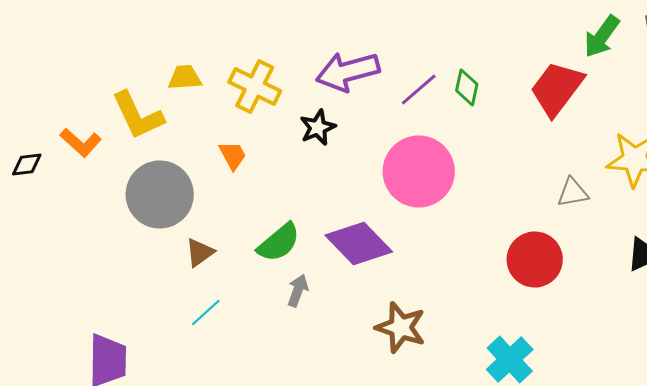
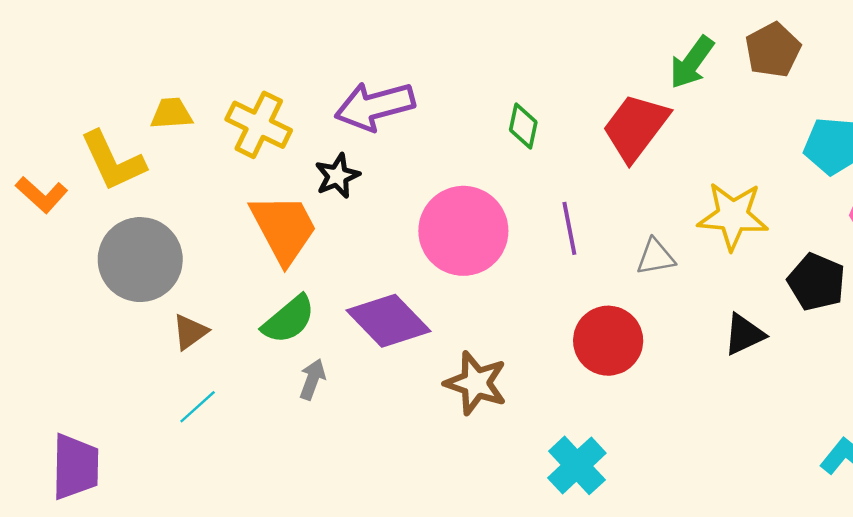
purple line: (419, 89) -> (569, 228), moved, turned -60
orange trapezoid: (233, 155) -> (284, 228), moved, size x2.0
brown star: (401, 327) -> (476, 383), moved

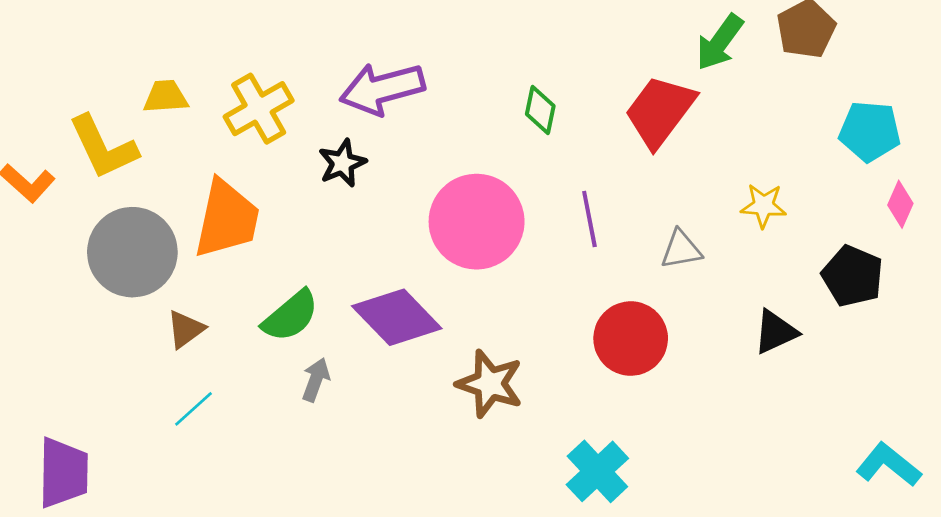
yellow cross: (259, 125) -> (259, 109), turned 34
yellow star: (733, 216) -> (764, 206), size x0.6
orange trapezoid: (284, 228) -> (227, 219), moved, turned 40

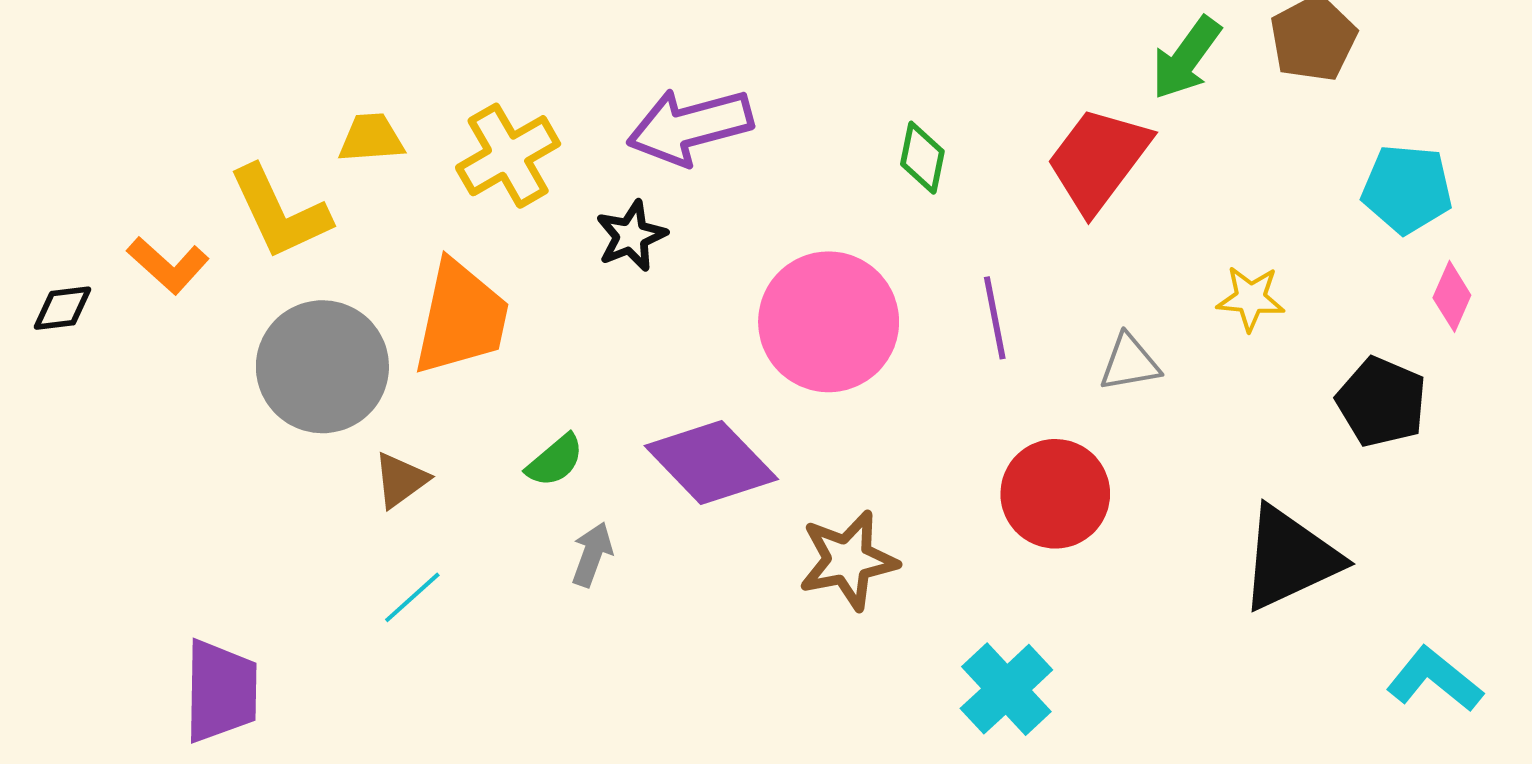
green semicircle: (291, 316) -> (555, 461), size x0.7
black triangle: (775, 332) -> (1290, 558), moved, size x1.6
brown star: (490, 384) -> (848, 560), turned -30

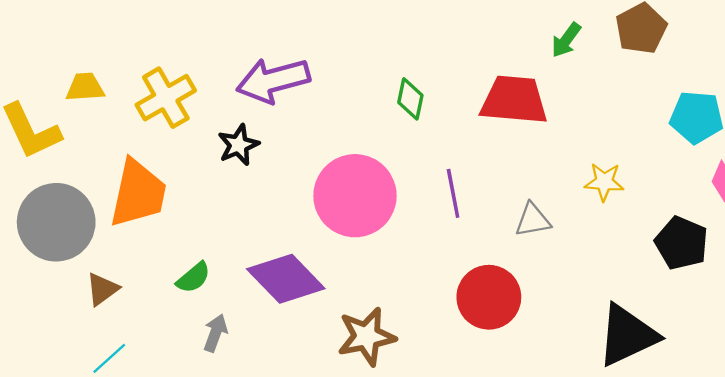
green arrow: (1186, 58) -> (566, 40), size x0.7
red trapezoid: (1098, 160) -> (514, 100), turned 58

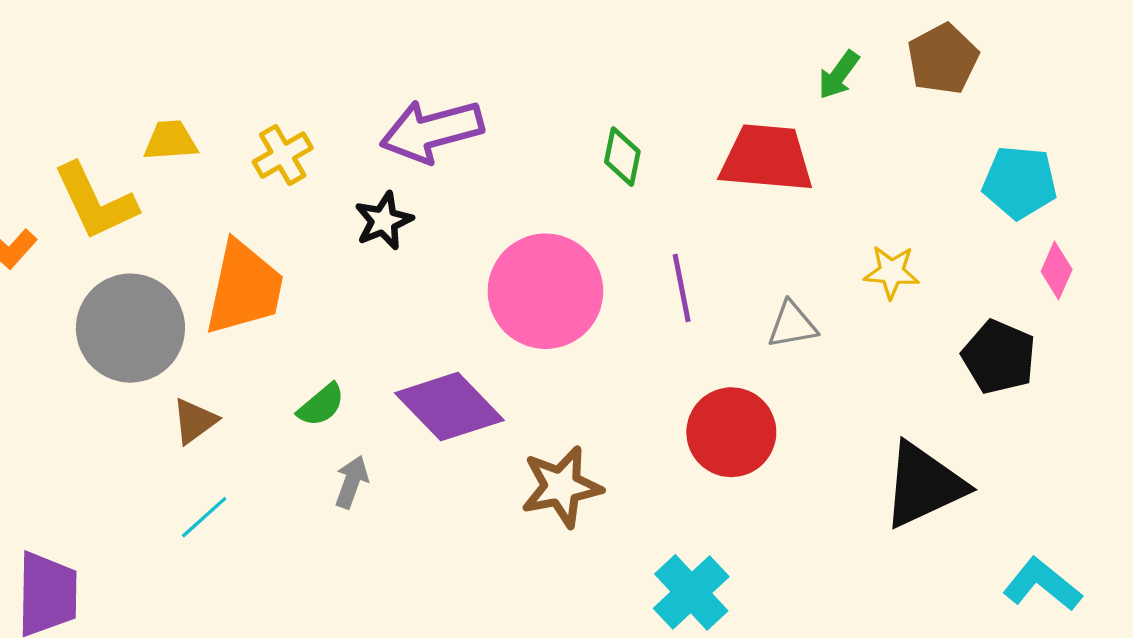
yellow cross: (166, 98) -> (283, 155), size x0.7

